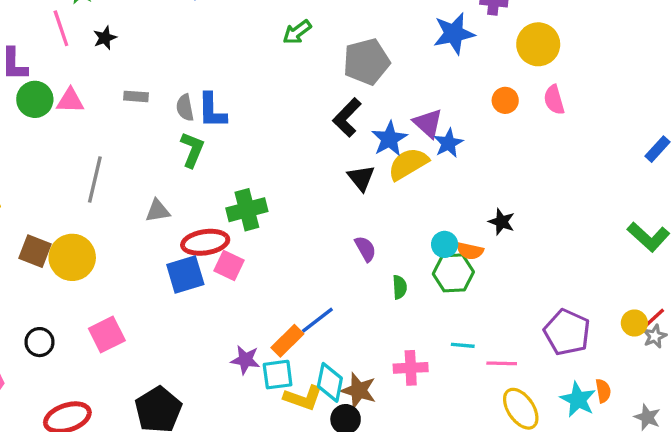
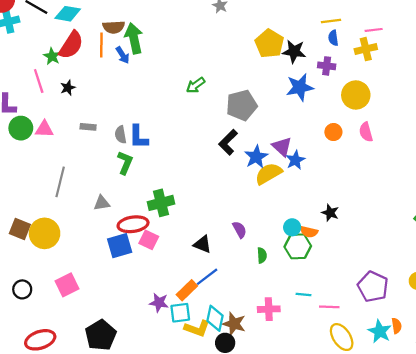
black triangle: (361, 178) -> (203, 244), moved, turned -30

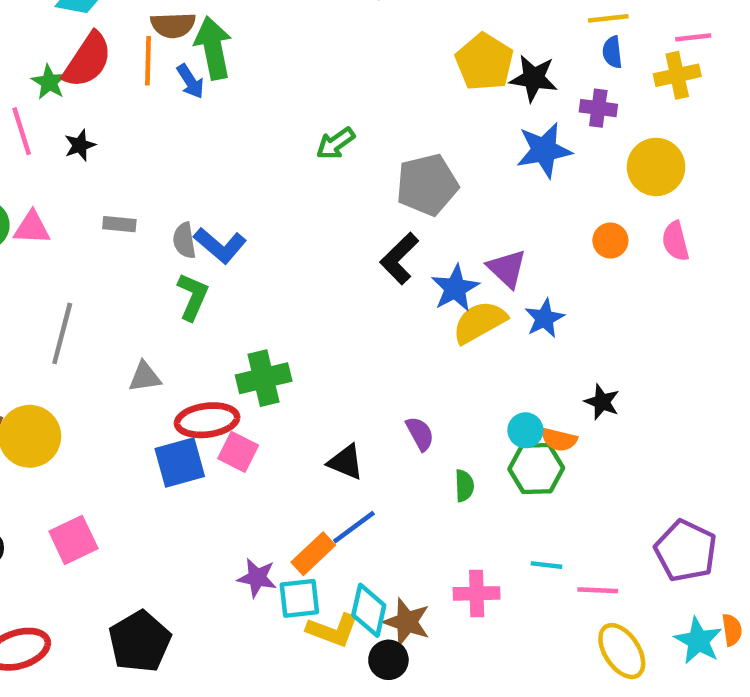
blue L-shape: (138, 137) -> (220, 245), turned -50
blue star: (295, 160) -> (545, 318), moved

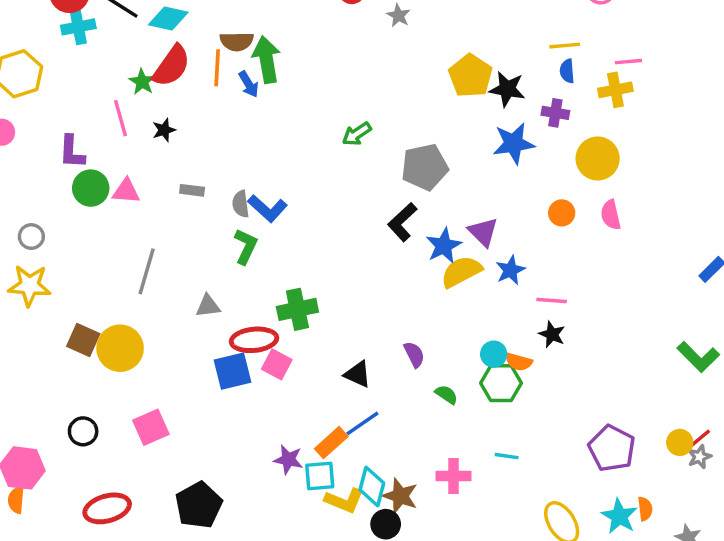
green semicircle: (464, 486) -> (446, 395), turned -55
pink line: (598, 590) -> (552, 300), moved

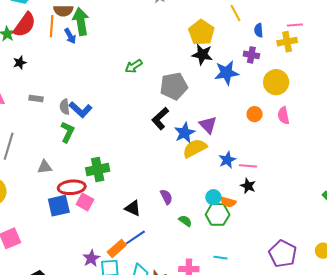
yellow line: (565, 46) -> (235, 13), moved, turned 66
black star: (507, 89) -> (202, 55), moved
blue star: (510, 270) -> (227, 160), moved
purple star: (288, 460) -> (91, 258), turned 30

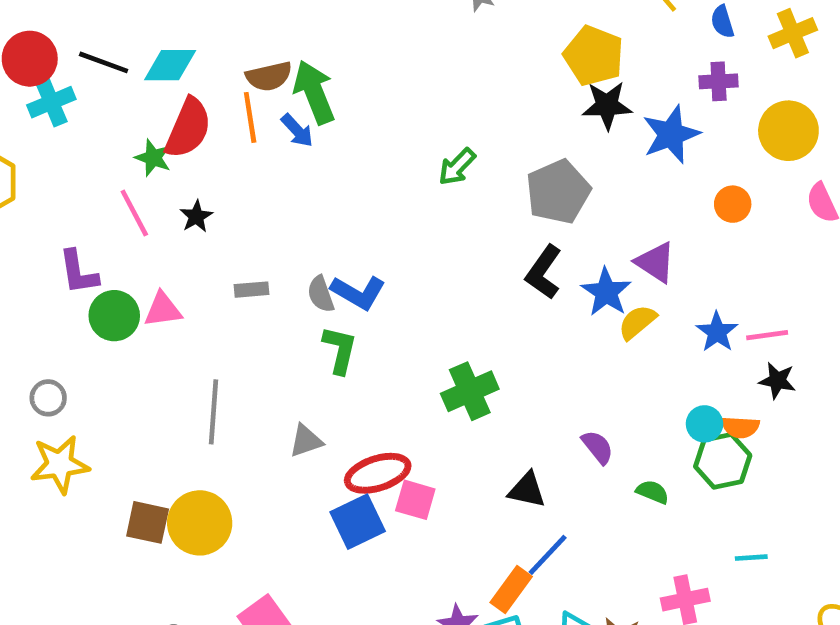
orange circle: (255, 114) -> (733, 204), moved
yellow semicircle: (195, 148) -> (637, 322), size x0.7
green cross: (98, 170) -> (470, 391), moved

